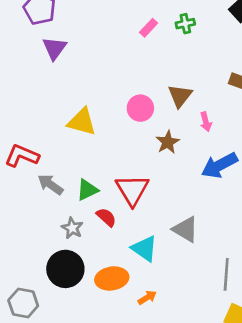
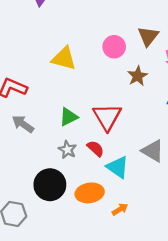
gray arrow: (50, 184) -> (23, 124), moved
red semicircle: (106, 217) -> (95, 148), moved
gray star: (72, 228) -> (67, 150), moved

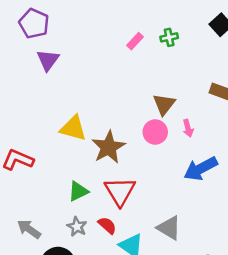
pink circle: (114, 47) -> (155, 132), moved
brown star: (138, 76) -> (108, 147), moved, size x1.5
gray arrow: (23, 124) -> (29, 229), moved

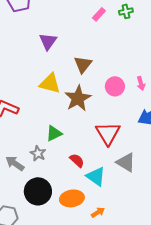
purple triangle: (48, 60) -> (48, 41), moved
brown triangle: (164, 104) -> (83, 64), moved
red triangle: (120, 191) -> (108, 133), moved
gray star: (77, 227) -> (38, 153), moved

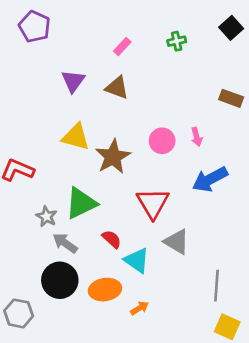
pink rectangle: (99, 14) -> (122, 46), moved
brown triangle: (83, 64) -> (117, 88), moved, turned -48
green triangle: (54, 133) -> (81, 203), size x1.5
gray star: (38, 153) -> (47, 216), moved
gray arrow: (15, 163) -> (65, 243), moved

